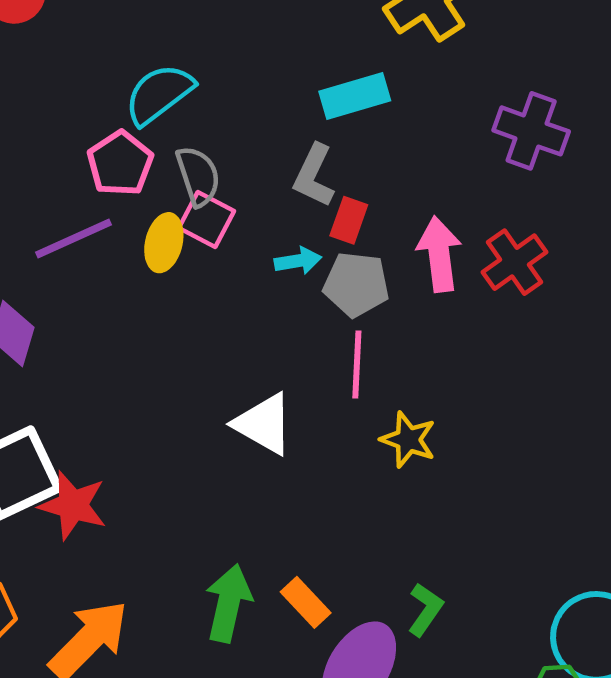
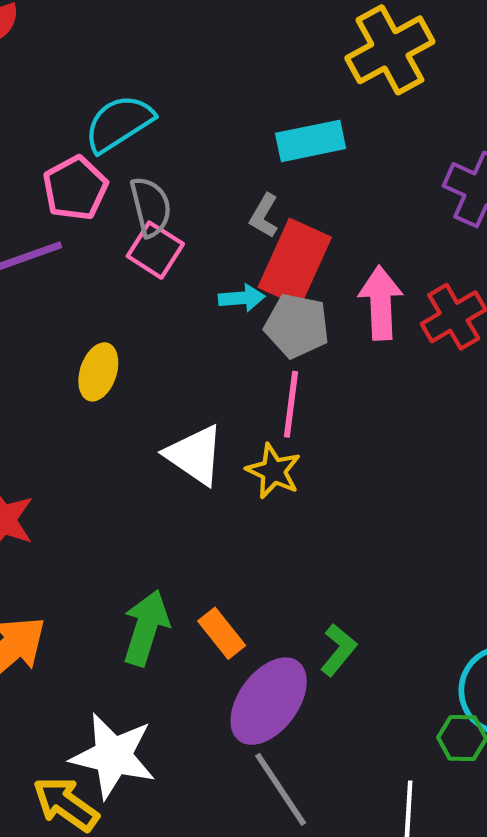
gray L-shape: (314, 176) -> (264, 216), size x0.7
red rectangle: (349, 220) -> (295, 262), size x1.8
yellow ellipse: (164, 243) -> (98, 372), moved
yellow star: (408, 440) -> (274, 471), moved

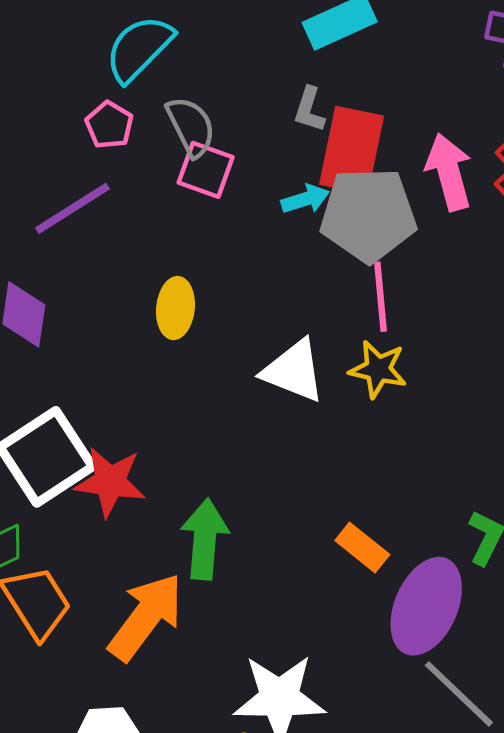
pink pentagon: (75, 188) -> (109, 125), size x0.7
gray pentagon: (297, 326) -> (368, 215), size x1.4
green arrow: (146, 628) -> (205, 539), moved

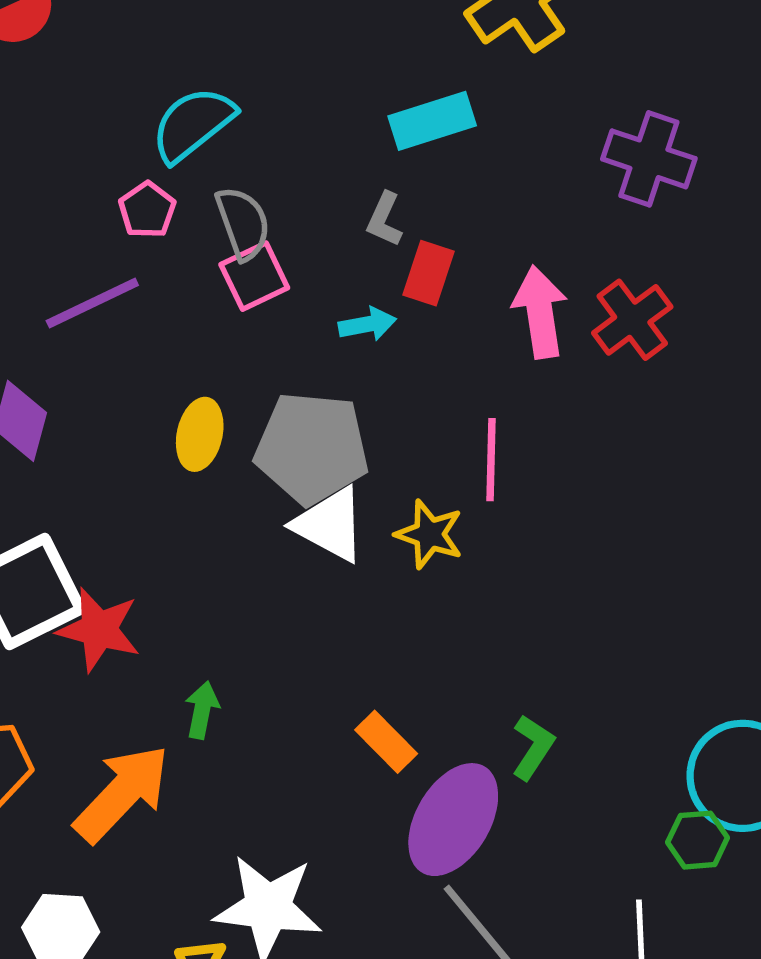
red rectangle: (352, 150) -> (428, 273), size x0.6
pink square: (206, 170) -> (254, 276), turned 38
gray pentagon: (368, 215) -> (312, 448), moved
pink line: (381, 297) -> (491, 460), moved
green arrow: (205, 539) -> (202, 710), size x0.6

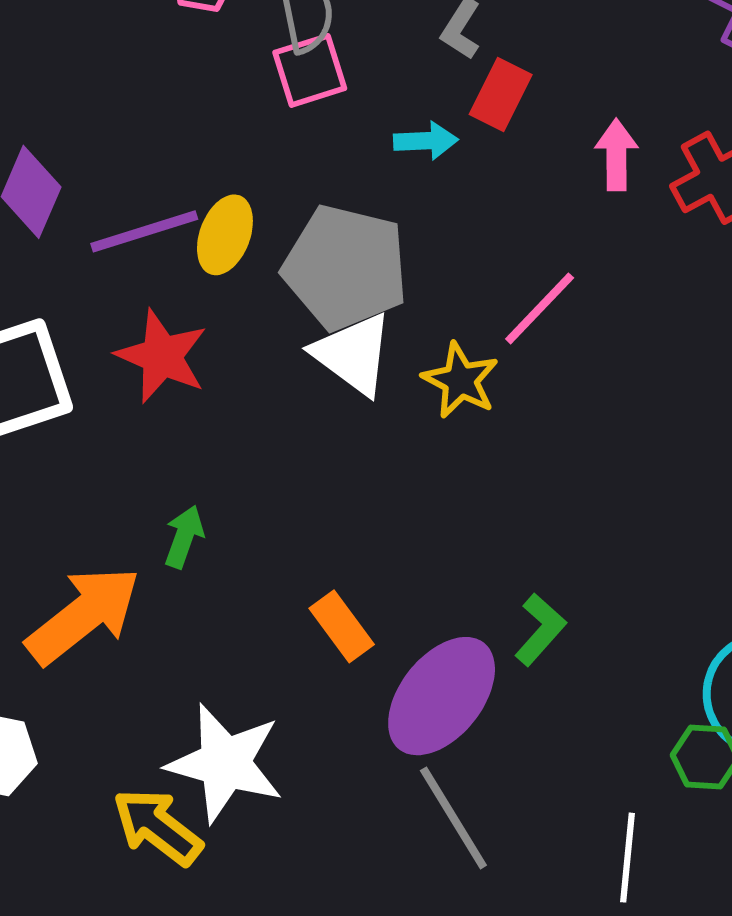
purple line: (92, 303) -> (144, 231), moved
pink arrow: (540, 312) -> (616, 155), size x0.7
pink line: (491, 460) -> (540, 308), turned 34
red star: (99, 630) -> (162, 356), moved
orange rectangle: (386, 742) -> (342, 626), moved

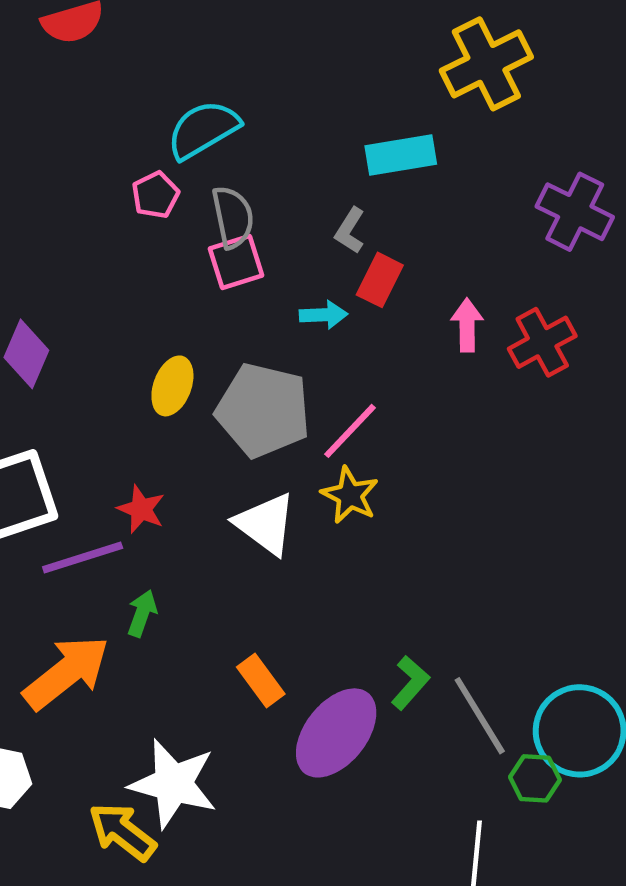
purple line: (144, 231) -> (83, 557), moved
pink line: (540, 308) -> (350, 431), moved
white triangle: (353, 354) -> (266, 524), moved
red star: (162, 356) -> (141, 509), moved, size x0.7
gray line: (453, 818) -> (480, 716), moved

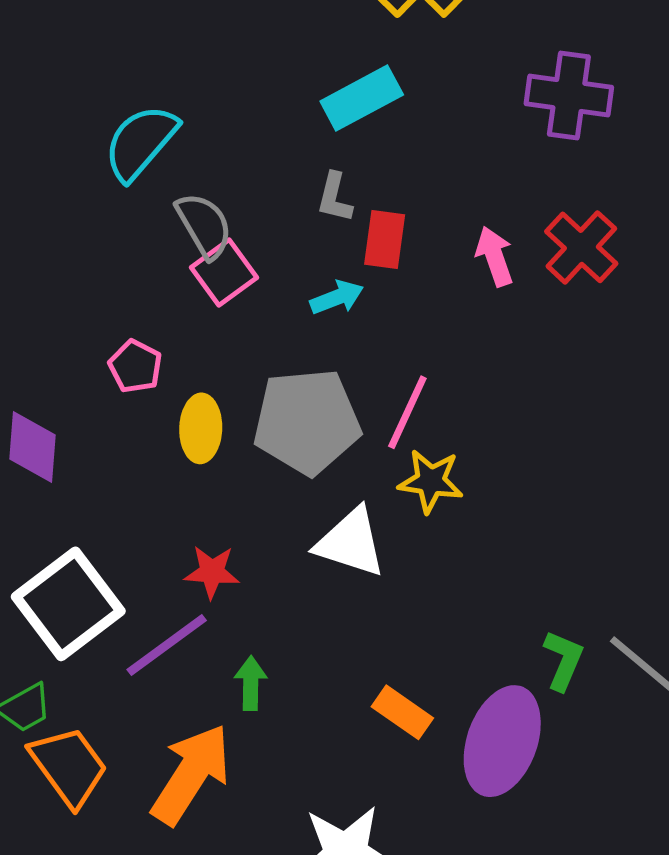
pink pentagon: (155, 195) -> (135, 366), moved

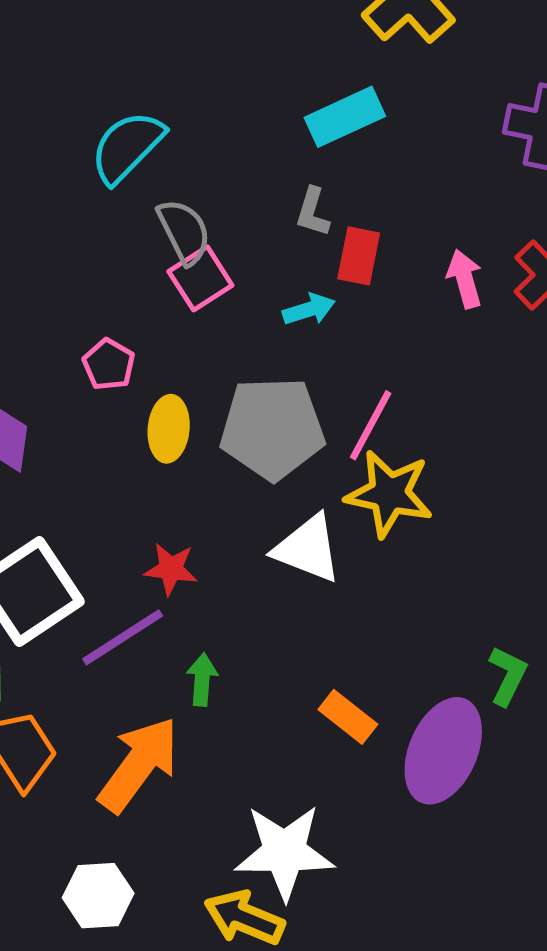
yellow star: (431, 481) -> (389, 494), size x1.4

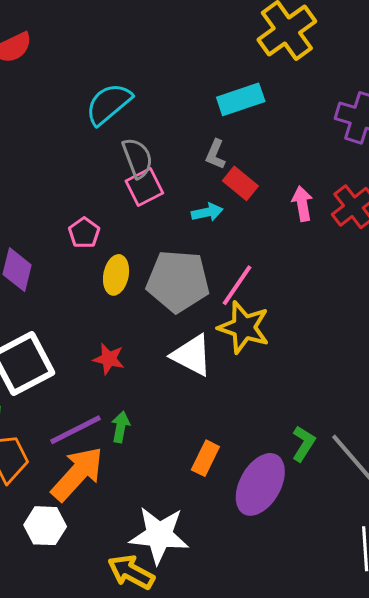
red rectangle: (359, 256) -> (240, 183), turned -68
purple line: (123, 637) -> (75, 430), moved
orange rectangle: (348, 717) -> (205, 458), turned 72
white hexagon: (98, 896) -> (45, 526), moved

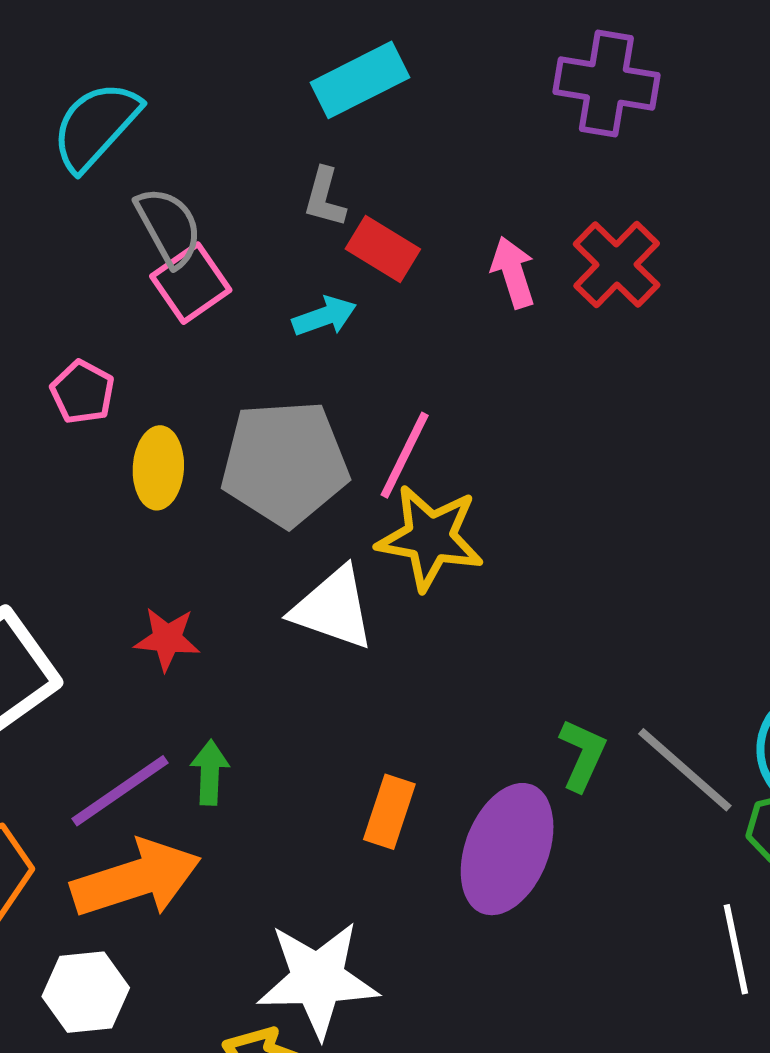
orange arrow: (77, 474) -> (136, 879), turned 38

